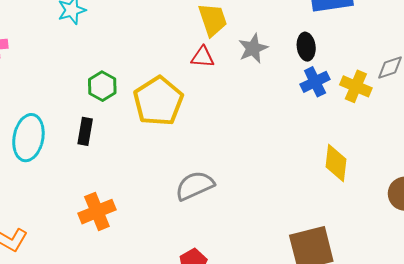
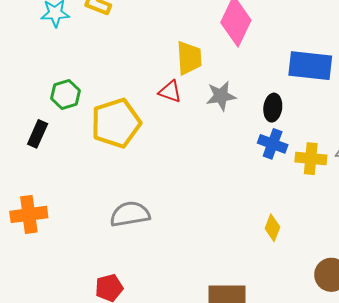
blue cross: (315, 82) -> (273, 144), turned 32
yellow cross: (356, 86) -> (311, 159), turned -32
yellow diamond: (336, 163) -> (272, 228), size x0.7

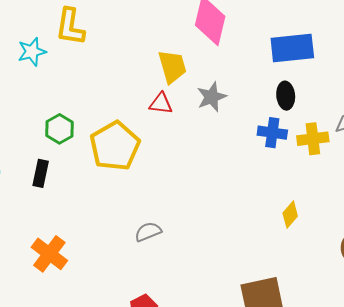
black ellipse: (273, 108) -> (286, 96), moved
orange cross: (29, 214) -> (49, 254), turned -33
gray semicircle: (130, 214) -> (148, 232), size x0.7
yellow diamond: (272, 228) -> (290, 215), turned 32

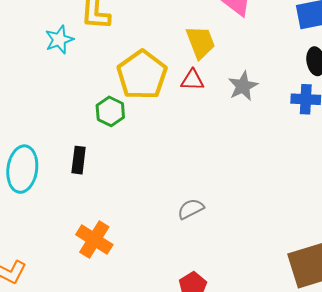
gray star: (212, 97) -> (243, 86), moved
green hexagon: (59, 129) -> (110, 111), moved
yellow pentagon: (115, 146) -> (142, 75), moved

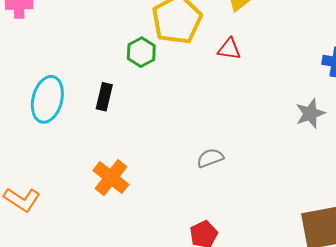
red triangle: (192, 80) -> (229, 49), moved
gray star: (243, 86) -> (310, 113), moved

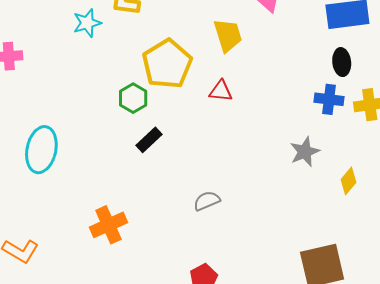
black rectangle: (104, 97) -> (149, 140), moved, turned 36
orange cross: (111, 178) -> (109, 225), turned 30

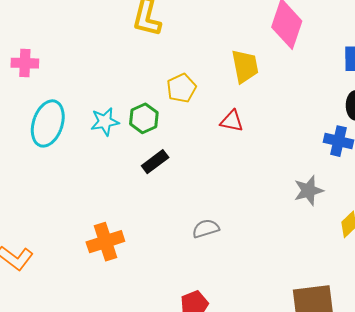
cyan star: (87, 23) -> (105, 122), moved
yellow pentagon: (167, 64) -> (181, 88), size x0.6
cyan ellipse: (41, 150) -> (48, 123), moved

